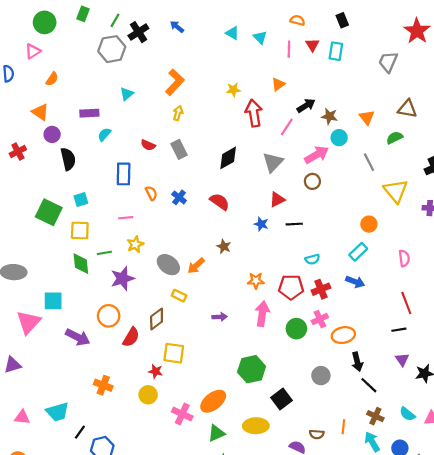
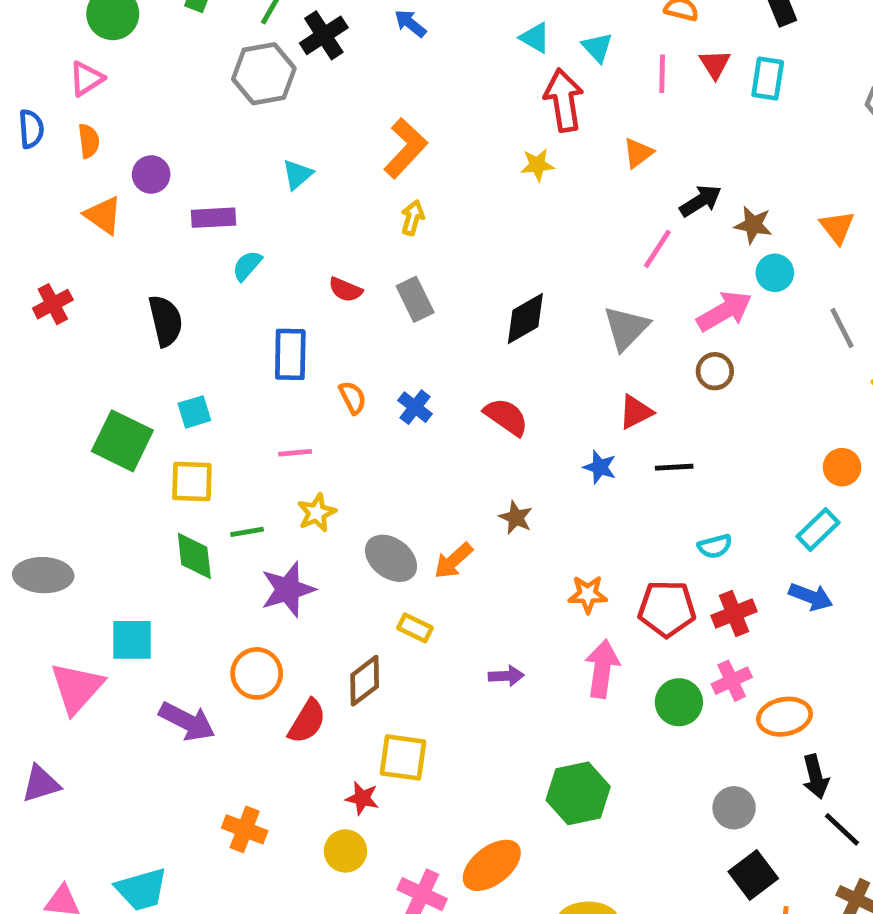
orange semicircle: (52, 79) -> (89, 141), moved, turned -40
red arrow: (254, 113) -> (564, 100), moved
purple circle: (52, 134) -> (151, 174), moved
black square: (281, 399) -> (753, 875), moved

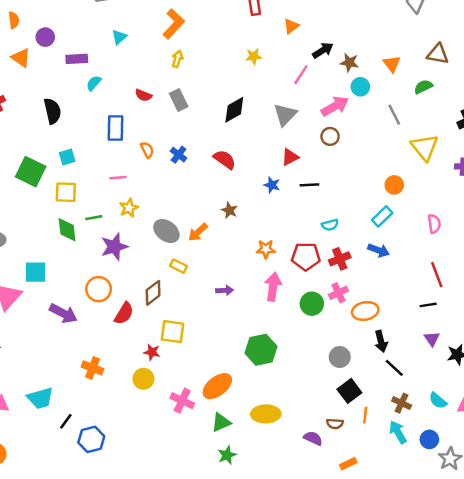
yellow star: (537, 165) -> (254, 56), moved

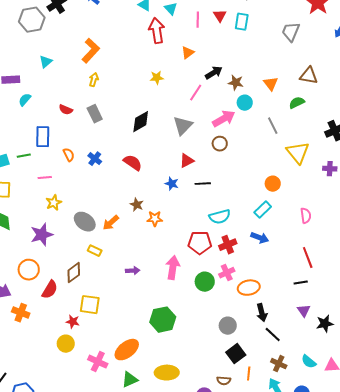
green line: (94, 218) -> (24, 156), moved
cyan semicircle: (330, 225) -> (220, 217), size x1.5
orange star: (266, 249) -> (155, 219), moved
orange cross: (93, 368) -> (21, 313), moved

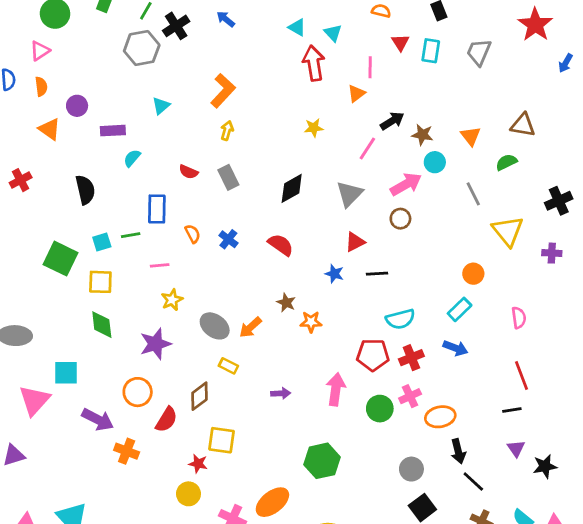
pink line: (198, 20) -> (370, 67), moved
gray trapezoid: (291, 32) -> (479, 52), moved

